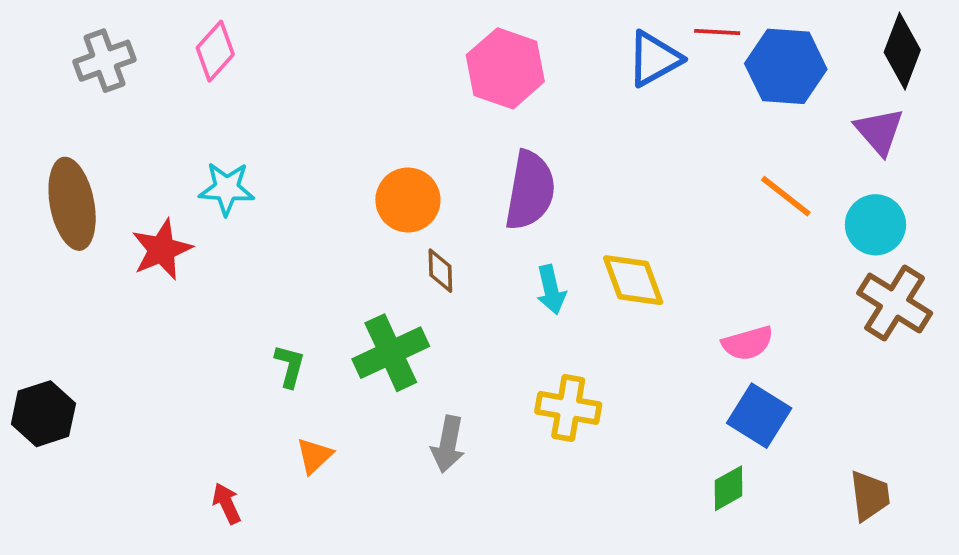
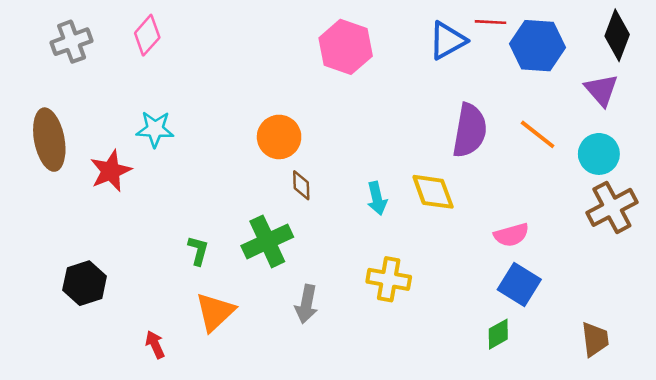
purple semicircle: (530, 190) -> (470, 130), moved
brown cross: (895, 303) -> (612, 207), turned 30
black hexagon: (43, 414) -> (85, 283), moved
orange triangle: (314, 456) -> (215, 312), size x1.6

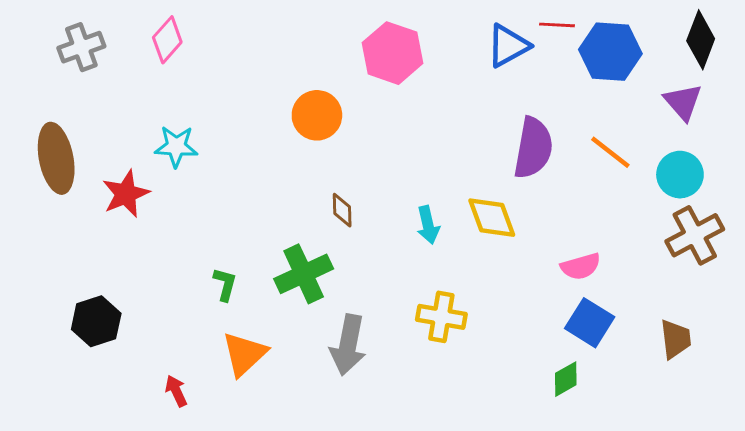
orange circle: (279, 137) -> (317, 115), moved
gray arrow: (306, 304) -> (348, 345), size x1.4
brown trapezoid: (595, 339) -> (676, 339), moved

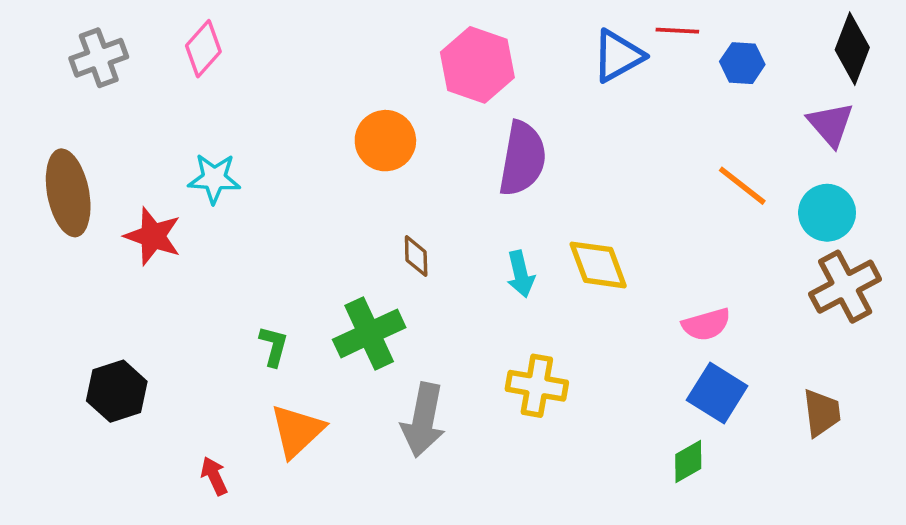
blue hexagon: (610, 52) -> (742, 63), size x0.6
purple semicircle: (533, 148) -> (522, 159), moved
red star: (126, 194) -> (153, 236), turned -30

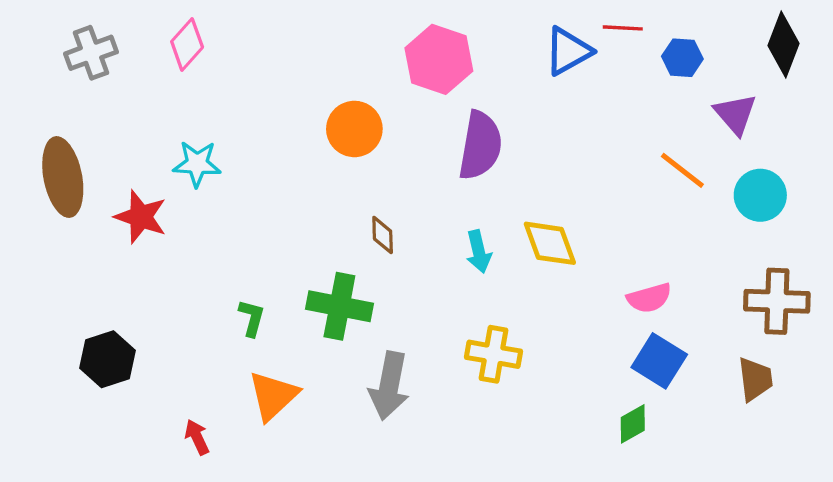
purple triangle: (831, 124) -> (735, 114), moved
brown cross: (845, 287) -> (777, 301), moved, turned 30
green cross: (369, 333) -> (339, 306), turned 36

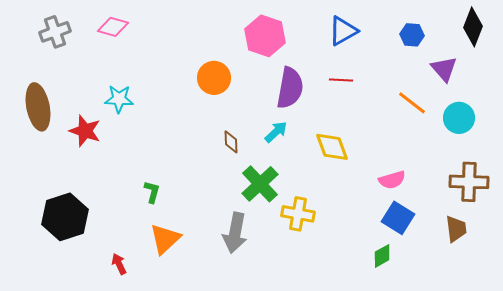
red line: (623, 28) -> (341, 80), moved
pink diamond: (187, 44) -> (113, 27), turned 64
cyan arrow: (479, 252) -> (276, 132), moved, turned -120
green cross: (339, 306) -> (260, 184), moved, turned 36
black hexagon: (108, 359) -> (65, 217), size x1.4

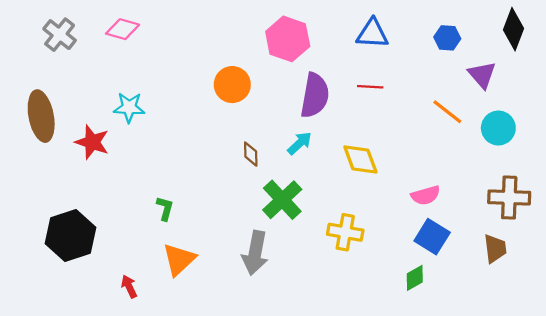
blue triangle: (343, 31) -> (372, 34), turned 32
gray cross: (55, 32) -> (60, 35), turned -32
yellow cross: (298, 214) -> (345, 232), moved

